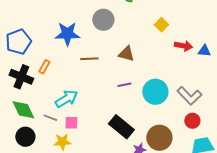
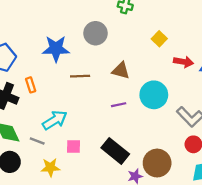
orange rectangle: (44, 67) -> (31, 85), turned -48
cyan circle: (155, 92) -> (154, 95), moved
pink square: (71, 123) -> (74, 147), moved

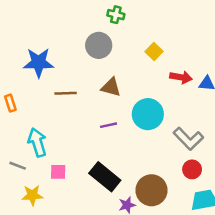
gray circle: (96, 33) -> (99, 45), moved
cyan arrow: (55, 120) -> (37, 142), turned -75

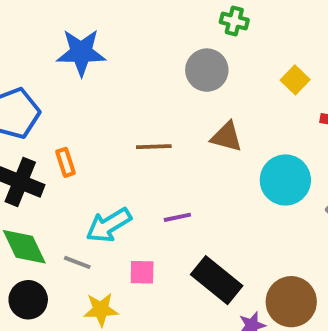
blue star: (39, 63) -> (81, 52), moved
purple line: (109, 125) -> (177, 217), moved
cyan arrow: (37, 142) -> (109, 225), turned -104

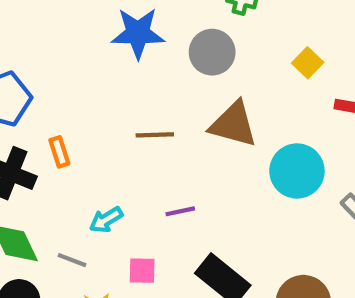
blue star: (81, 52) -> (138, 33), moved
brown triangle: (226, 137) -> (233, 124), size x1.4
cyan arrow: (109, 225) -> (106, 220), size x0.7

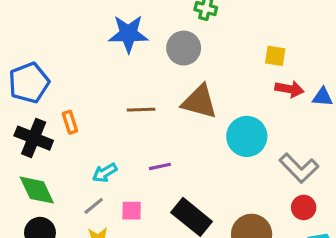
yellow square: (308, 63) -> (275, 56), moved, turned -35
gray line: (72, 260) -> (94, 206), moved, turned -60

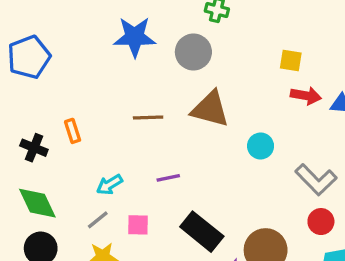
blue pentagon: (29, 83) -> (29, 57), moved
cyan circle: (247, 136) -> (261, 146), size x0.6
black cross: (34, 138) -> (34, 148), size x0.7

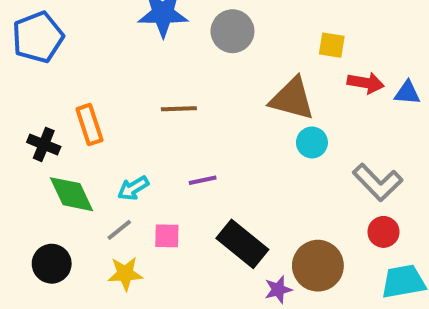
yellow square: (291, 60) -> (332, 45), moved
brown triangle: (210, 109) -> (292, 99), moved
orange rectangle: (73, 131) -> (89, 125), size x1.4
green diamond: (37, 203) -> (72, 194), moved

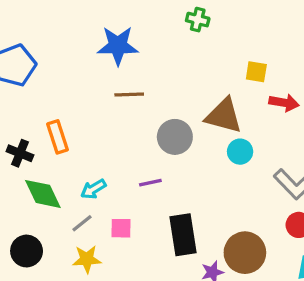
gray circle: (232, 31) -> (175, 137), moved
brown line: (179, 109) -> (129, 95), moved
black rectangle: (242, 244) -> (183, 235), turned 42

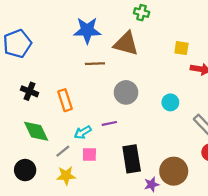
brown triangle: (224, 116) -> (126, 44), moved
orange rectangle: (57, 137) -> (65, 100), moved
black cross: (20, 153) -> (30, 91), moved
cyan arrow: (93, 189) -> (83, 132), moved

